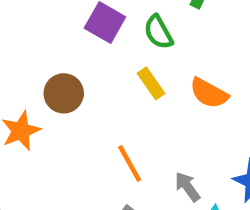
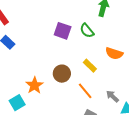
yellow rectangle: (151, 83) -> (90, 66), moved
brown circle: (64, 93) -> (62, 74), moved

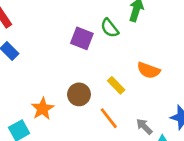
green semicircle: (87, 31) -> (110, 28), moved

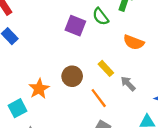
orange semicircle: (149, 70) -> (134, 42), moved
gray arrow: (144, 127) -> (128, 84), moved

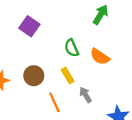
green semicircle: (101, 17) -> (72, 48), moved
purple square: (75, 26) -> (29, 26), moved

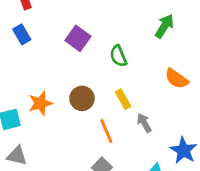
green semicircle: (72, 48) -> (118, 56), moved
orange semicircle: (100, 57) -> (177, 79), moved

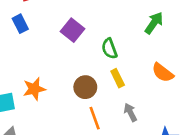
brown circle: (82, 98) -> (85, 87), moved
yellow rectangle: (123, 99) -> (118, 78), moved

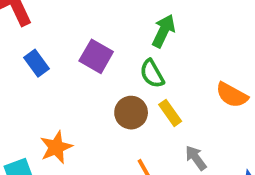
green arrow: (154, 23) -> (164, 31), moved
blue rectangle: (20, 24) -> (37, 63), moved
brown circle: (85, 87) -> (131, 113), moved

